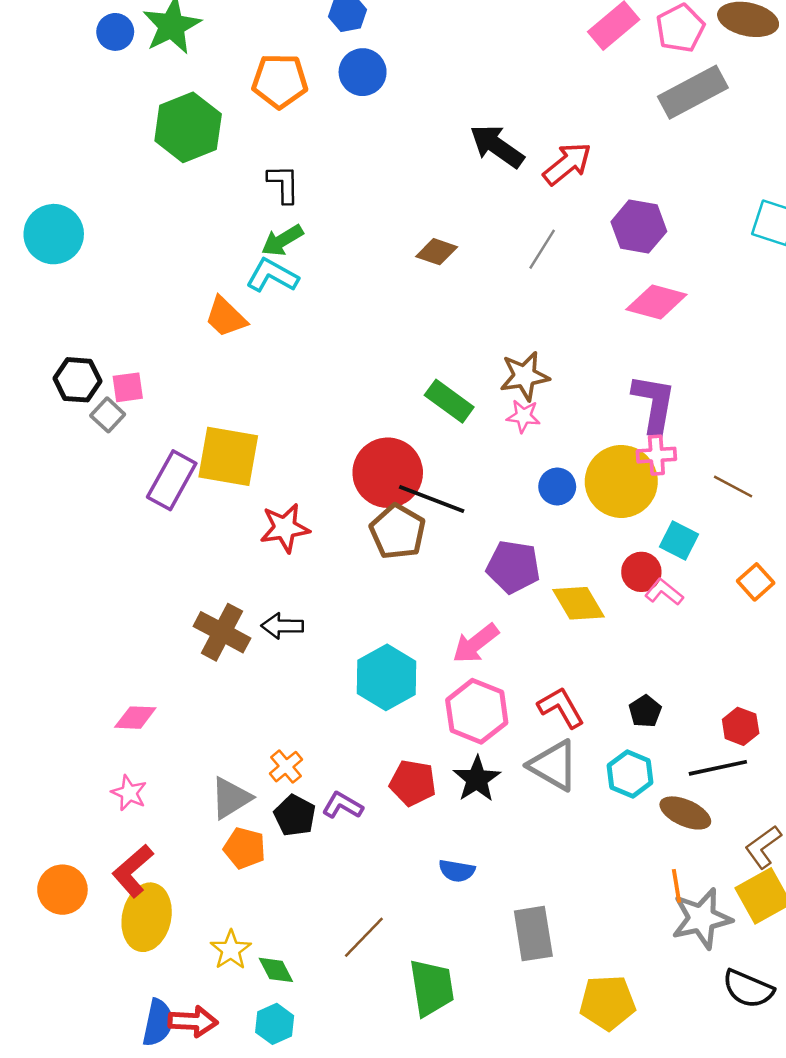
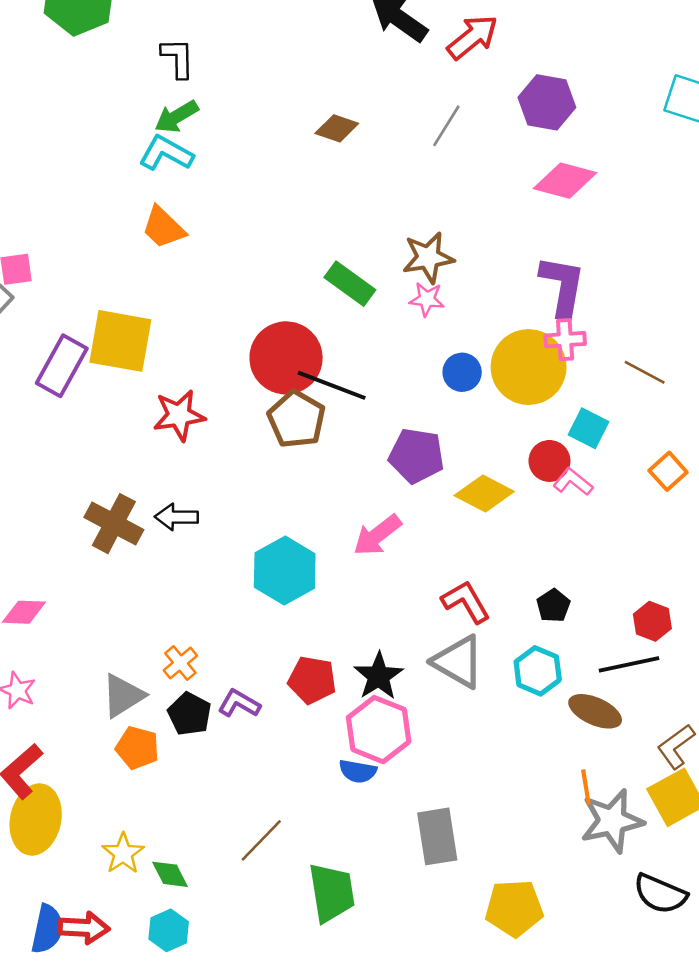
orange trapezoid: (226, 317) -> (163, 228), moved
yellow diamond: (579, 603) -> (484, 494), turned -32
pink hexagon: (477, 711) -> (379, 730), moved

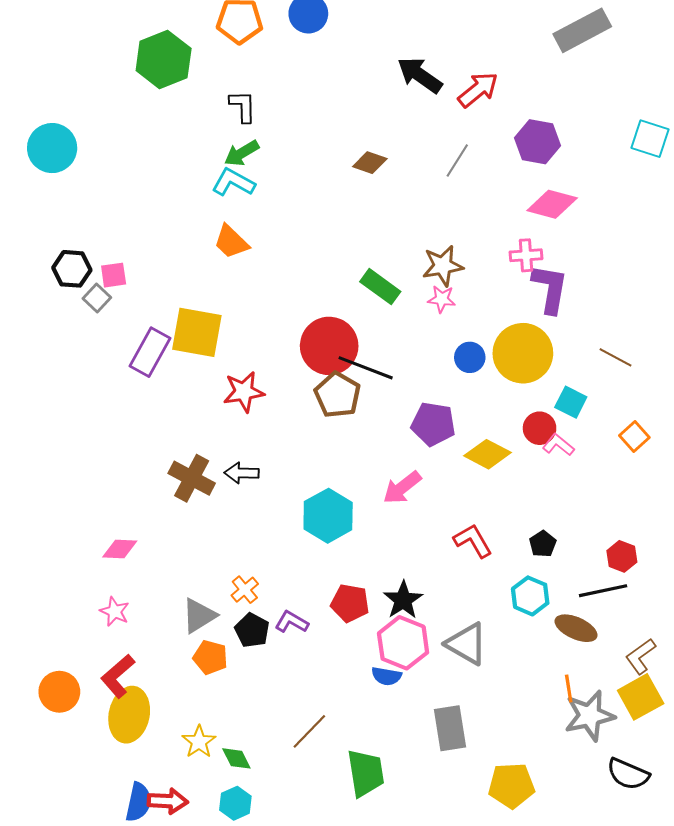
pink cross: (565, 340) -> (526, 255), moved
gray triangle: (458, 662) -> (467, 644), moved

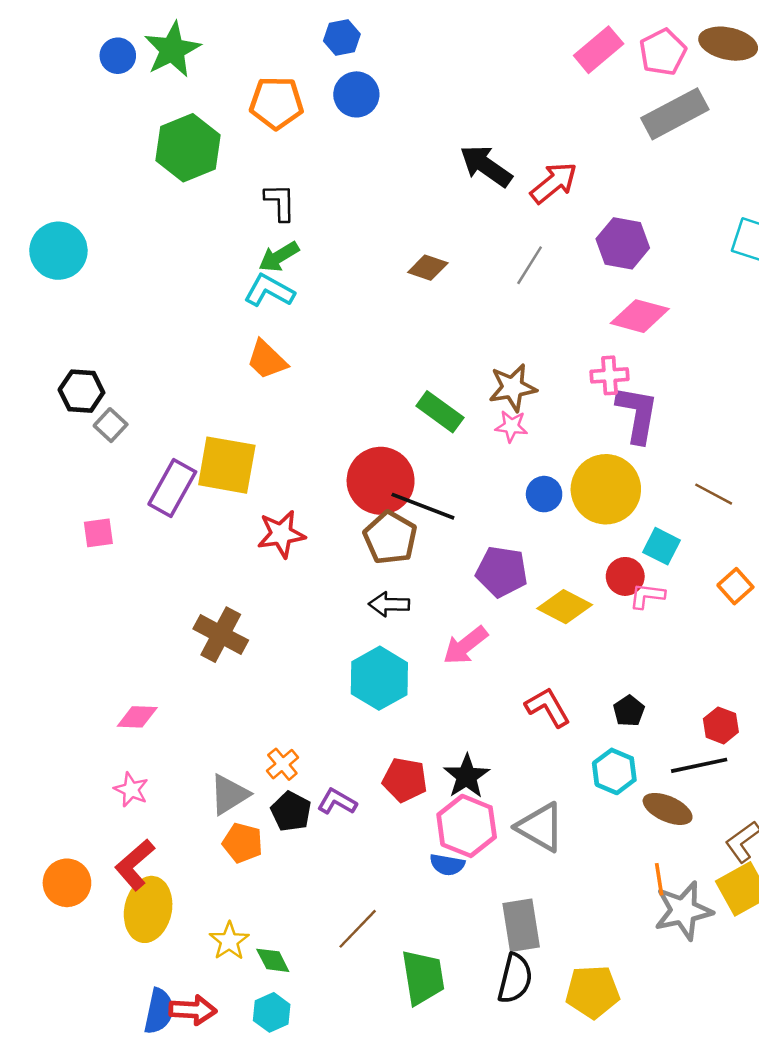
pink square: (114, 275) -> (98, 533), moved
pink L-shape: (558, 445) -> (647, 596), turned -32
black arrow: (242, 473) -> (389, 604), moved
black semicircle: (628, 774) -> (515, 978), moved, turned -99

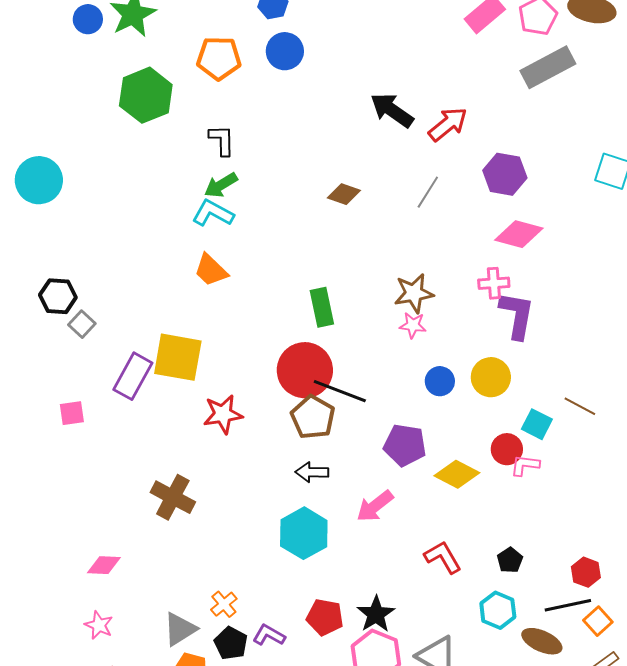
green rectangle: (440, 412) -> (322, 307), moved, turned 42
yellow circle: (606, 489) -> (491, 377), size x0.7
brown line: (714, 494) -> (580, 406), moved
orange square: (735, 586) -> (598, 621), moved

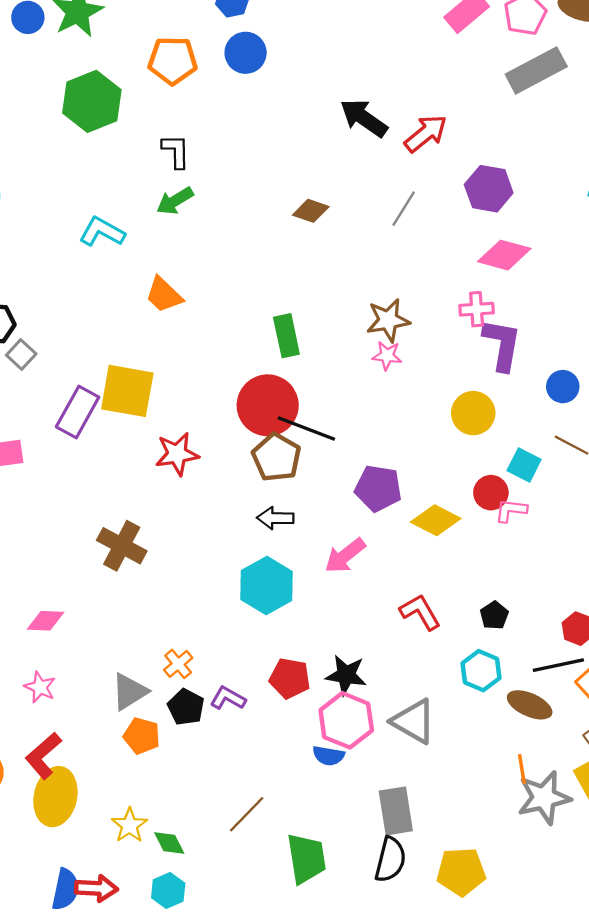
cyan L-shape: (213, 213) -> (102, 232), moved
blue circle: (440, 381) -> (563, 387), moved
black star: (376, 614) -> (346, 675), turned -30

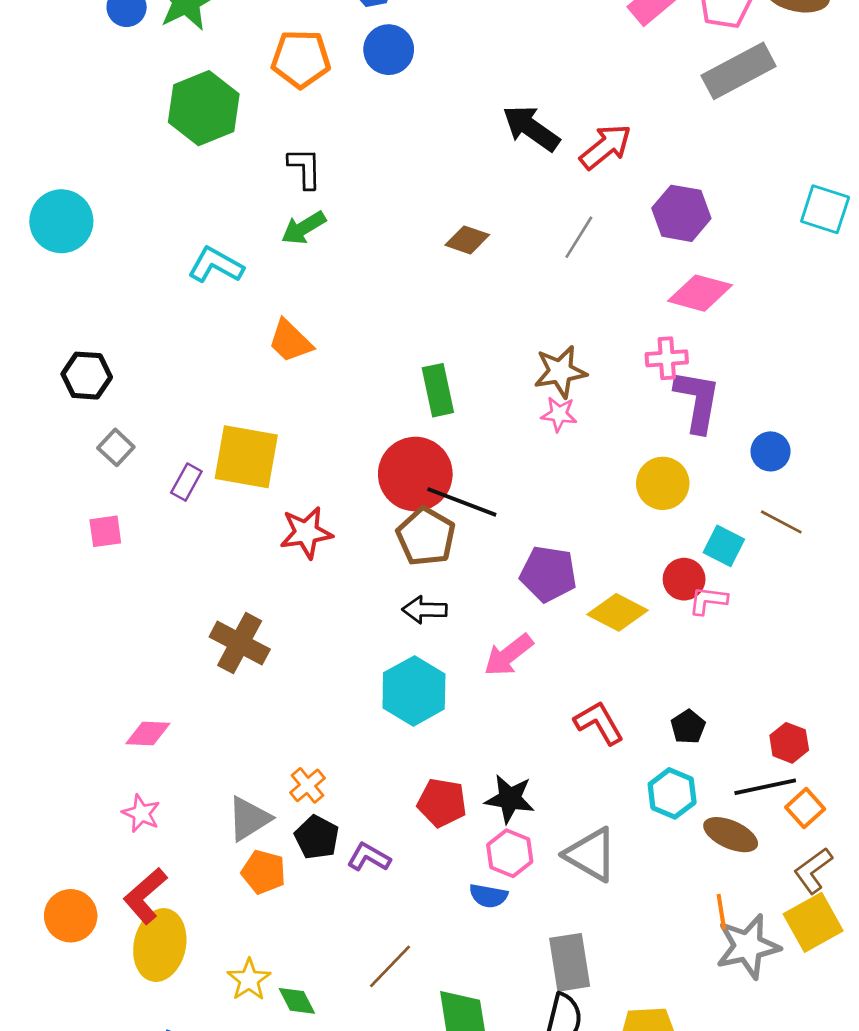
gray square: (21, 355) -> (116, 447), moved
purple rectangle: (78, 412) -> (186, 482), size x0.6
purple L-shape: (228, 698) -> (369, 857), moved
pink hexagon: (346, 720) -> (510, 853), size x0.7

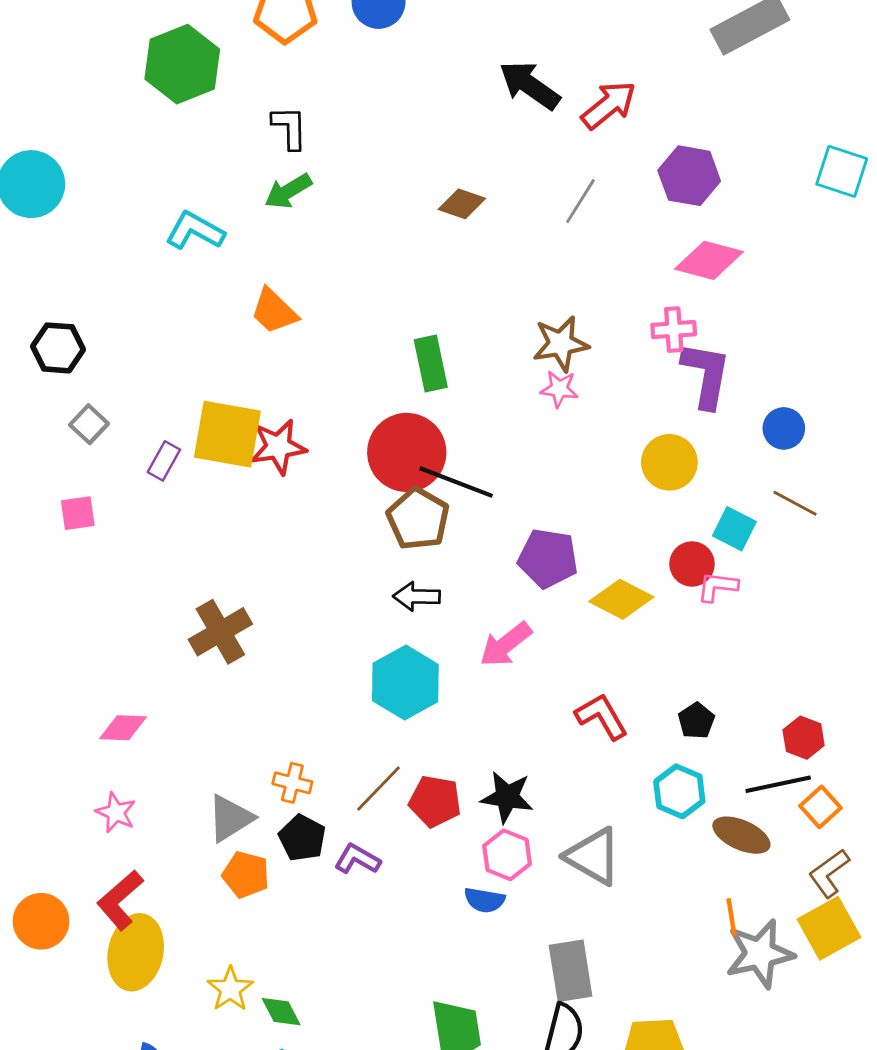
red star: (306, 533) -> (278, 447), moved
brown cross: (240, 643) -> (220, 632), turned 32
orange cross: (308, 785) -> (292, 783), turned -36
brown line: (390, 966) -> (379, 788), moved

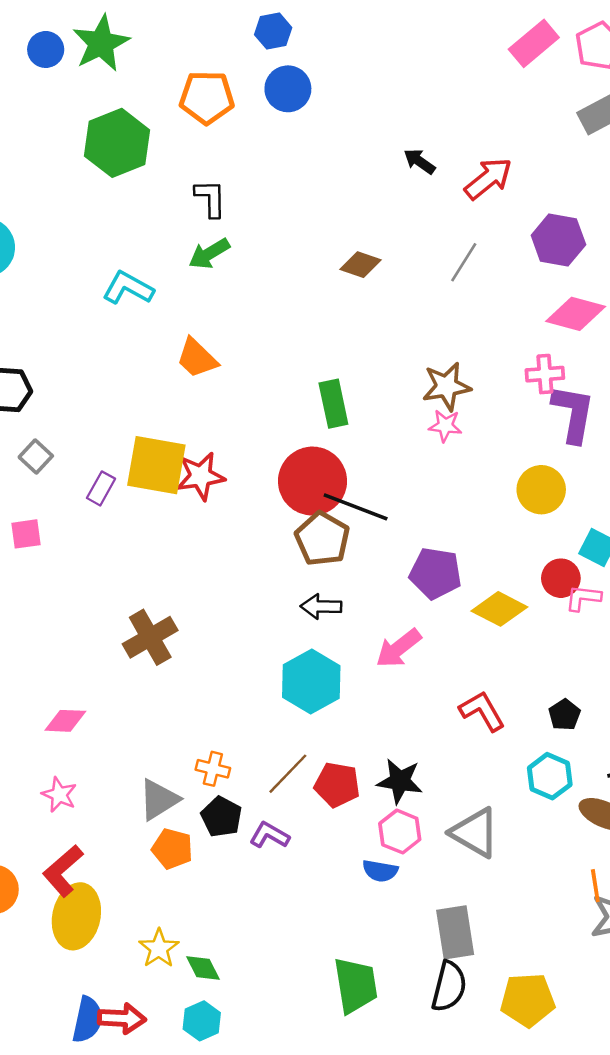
black arrow: (530, 85) -> (419, 161), size x0.6

